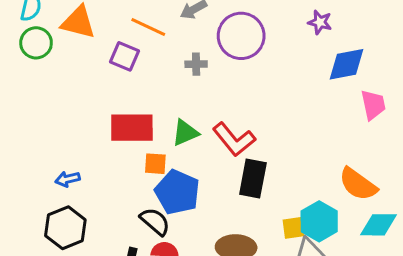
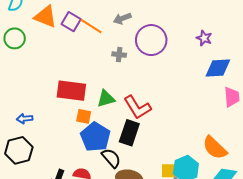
green circle: (36, 43) -> (15, 38), moved
purple square: (124, 56) -> (71, 22), moved
black rectangle: (253, 179) -> (129, 133), moved
black semicircle: (155, 221) -> (111, 158), moved

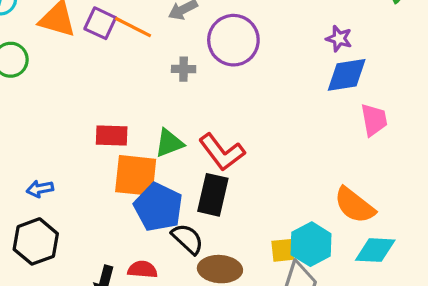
purple star: (204, 38) -> (339, 39), moved
red rectangle: (71, 91) -> (112, 136), size x0.7
orange square: (84, 116) -> (136, 175), size x1.8

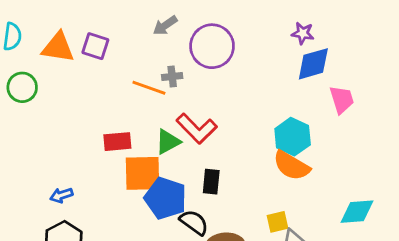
orange line: (133, 27) -> (149, 88), moved
red L-shape: (222, 152) -> (197, 129), moved
black rectangle: (213, 195) -> (211, 182), size x0.7
orange semicircle: (354, 205) -> (291, 166), moved
cyan hexagon: (311, 244) -> (293, 137), moved

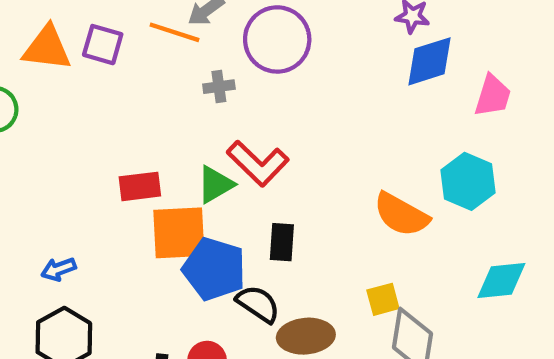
orange line: (149, 88) -> (174, 32), moved
pink trapezoid: (342, 100) -> (493, 96), moved, turned 36
cyan hexagon: (293, 137) -> (468, 181), moved

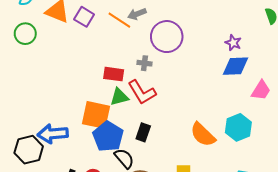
gray cross: (219, 87) -> (144, 63), moved
red rectangle: (140, 186) -> (114, 74), moved
blue arrow: (59, 269) -> (53, 134), moved, size x1.8

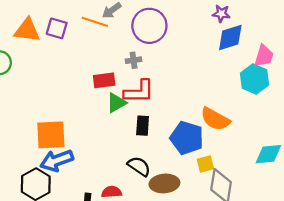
red L-shape: (142, 92) -> (139, 92), turned -44
orange square: (96, 115) -> (51, 135), moved
cyan hexagon: (238, 127) -> (254, 79), moved
black rectangle: (143, 132) -> (143, 126), moved
blue pentagon: (108, 136) -> (187, 138), moved

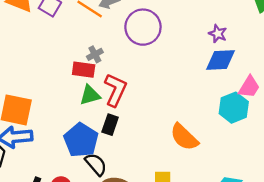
gray cross: (134, 60) -> (95, 54), moved, turned -35
red L-shape: (139, 92) -> (115, 90), turned -80
blue pentagon: (187, 138) -> (81, 140), moved

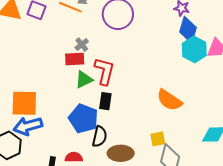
blue diamond: (221, 60) -> (188, 30), turned -60
cyan hexagon: (234, 108) -> (194, 49), moved
black semicircle: (96, 164) -> (100, 137), turned 65

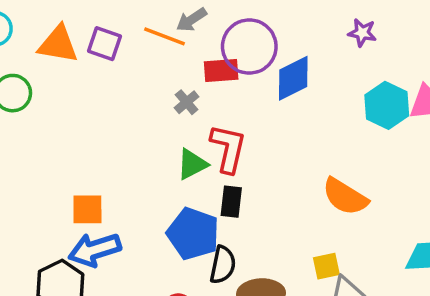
blue diamond: (188, 30) -> (293, 78), moved, turned 48
red rectangle: (75, 59) -> (221, 70), moved
orange square: (24, 103) -> (87, 209), size x0.7

